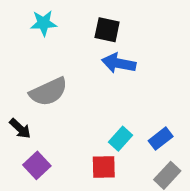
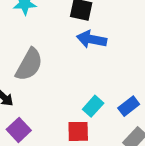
gray semicircle: (49, 92) -> (29, 65), turned -36

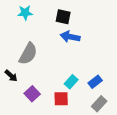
purple square: (19, 130) -> (32, 94), moved

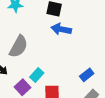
cyan rectangle: (71, 82) -> (37, 75), moved

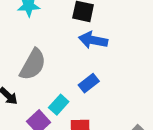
blue rectangle: (87, 75) -> (89, 83), moved

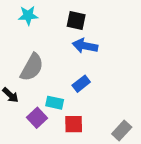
cyan rectangle: (59, 105) -> (55, 103), turned 60

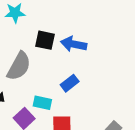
black square: (76, 21) -> (45, 40), moved

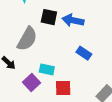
blue rectangle: (70, 83) -> (84, 53), moved, turned 72

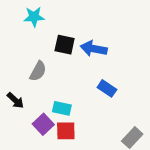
gray semicircle: (27, 39) -> (38, 71), size x0.7
red square: (63, 88) -> (66, 131), moved

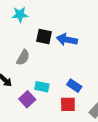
blue rectangle: (107, 88) -> (74, 86), moved
red square: (66, 131) -> (68, 104), moved

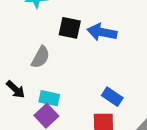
cyan rectangle: (42, 87) -> (49, 98), moved

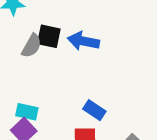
gray semicircle: (40, 57) -> (32, 46), moved

